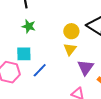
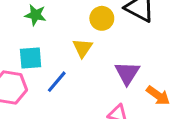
yellow triangle: (70, 49) -> (83, 48), moved

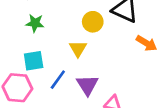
purple triangle: (127, 73) -> (87, 85), moved
orange arrow: (158, 96) -> (147, 43), moved

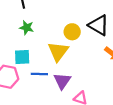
yellow triangle: (78, 49) -> (58, 52), size x1.5
blue line: (58, 80) -> (39, 74), turned 49

